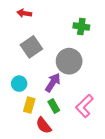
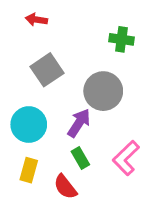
cyan circle: (19, 84) -> (29, 125), size x1.5
yellow rectangle: (29, 105) -> (29, 170), moved

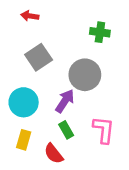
pink L-shape: (126, 158) -> (104, 130), turned 140

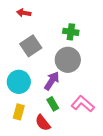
green cross: (100, 32) -> (71, 32), moved
pink L-shape: (104, 130) -> (83, 104), turned -55

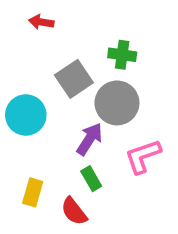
gray square: (31, 46) -> (74, 79), moved
cyan circle: (19, 82) -> (26, 115), moved
pink L-shape: (83, 104) -> (143, 156), moved, turned -60

